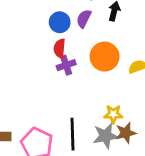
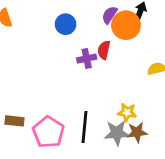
blue circle: (60, 22) -> (66, 24), moved
red semicircle: (59, 48) -> (104, 50), moved
orange circle: (105, 57) -> (126, 25), moved

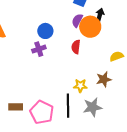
purple cross: (87, 59) -> (39, 49), moved
yellow star: (127, 112) -> (80, 86), moved
brown star: (137, 132) -> (104, 79), moved

